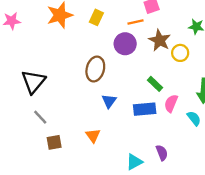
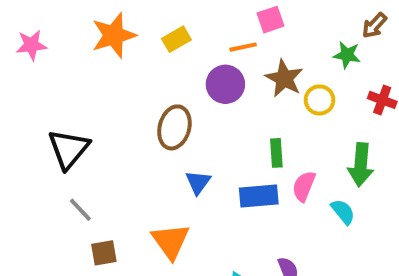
yellow rectangle: (96, 17) -> (176, 39), turned 35
green rectangle: (155, 84) -> (276, 153), turned 42
orange triangle: (93, 135) -> (171, 241), size x1.5

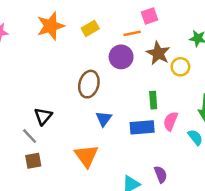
black triangle: (69, 149) -> (43, 116), moved, size x0.7
brown square: (104, 253) -> (33, 161), moved

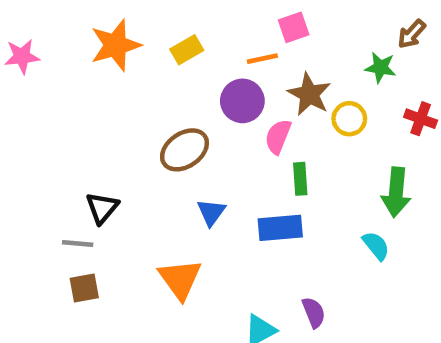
brown ellipse: (89, 84) -> (184, 150), turned 40
pink semicircle: (171, 121) -> (278, 137), moved
gray line: (30, 136) -> (78, 243), turned -42

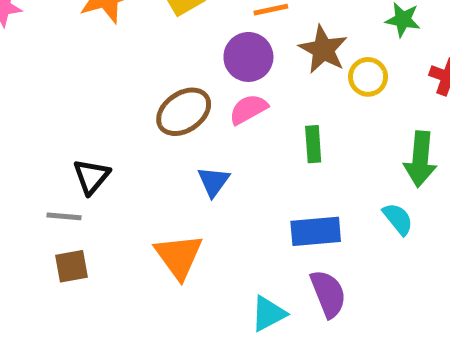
pink semicircle: (278, 137) -> (248, 109), moved, turned 39
blue rectangle: (280, 228) -> (316, 231), moved
purple semicircle: (314, 312) -> (328, 294), size x1.4

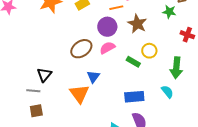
yellow circle: (368, 77) -> (149, 51), moved
green rectangle: (313, 144) -> (133, 62), turned -56
orange triangle: (179, 256) -> (79, 94), moved

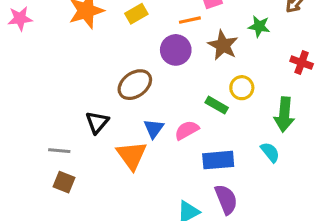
green star: (169, 12) -> (259, 26), moved
pink semicircle: (107, 48) -> (187, 130), moved
black triangle: (44, 75) -> (97, 122), moved
brown square: (36, 111) -> (64, 182), turned 32

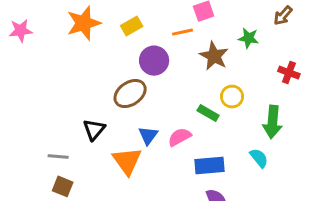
purple circle: (176, 50) -> (154, 61), moved

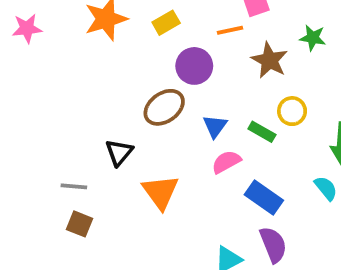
blue triangle: (148, 135) -> (215, 126), moved
blue rectangle: (210, 165) -> (264, 198), turned 40

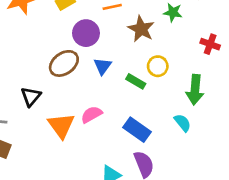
blue triangle: (215, 126) -> (103, 66), moved
pink semicircle: (226, 162) -> (92, 114), moved

